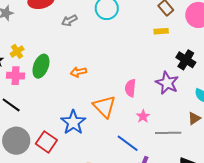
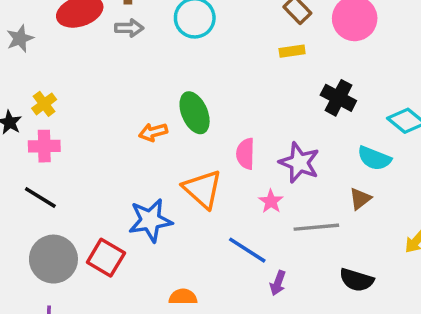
gray arrow: (69, 20) -> (129, 28), moved, turned -147
green ellipse: (41, 66) -> (195, 113), moved, turned -40
purple star: (167, 83) -> (299, 163), moved
blue star: (73, 122) -> (150, 220), turned 30

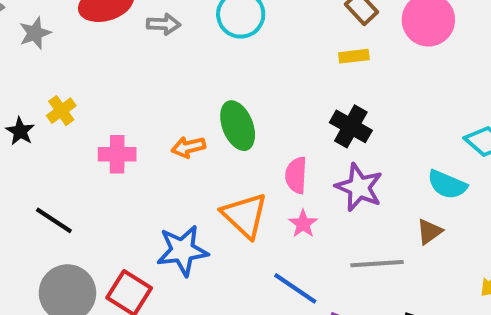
black cross: (338, 98) -> (351, 126), moved
pink cross: (44, 146) -> (117, 154), moved
pink star: (271, 201) -> (303, 224), moved

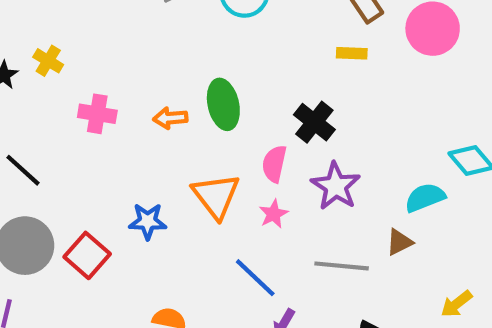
yellow cross: (61, 111) -> (48, 61), turned -32
black cross: (351, 126) -> (314, 122), moved
cyan semicircle: (447, 185) -> (425, 198), turned 126
blue star: (182, 250) -> (148, 221), size x0.7

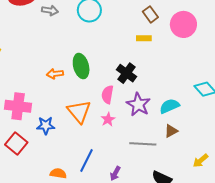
pink cross: (97, 114) -> (18, 106), moved, size x1.4
cyan semicircle: (425, 198) -> (169, 106), moved
blue line: (255, 278) -> (86, 160), moved, turned 75

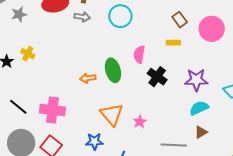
pink semicircle: (107, 95) -> (139, 54), moved
purple star: (138, 104) -> (196, 80), moved, turned -30
blue star: (46, 125) -> (94, 141), moved

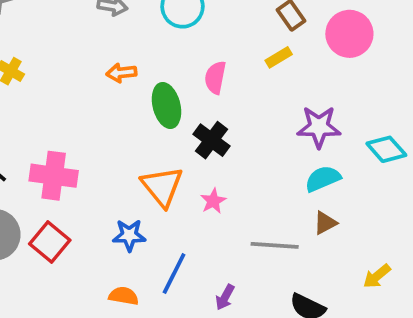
yellow rectangle: (173, 43) -> (279, 57), turned -32
black cross: (157, 77) -> (211, 140), moved
orange arrow: (88, 78) -> (121, 73), moved

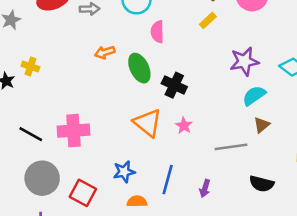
pink semicircle: (215, 78) -> (157, 32), moved
blue star: (129, 235) -> (124, 172), moved
red square: (50, 242) -> (83, 193), moved

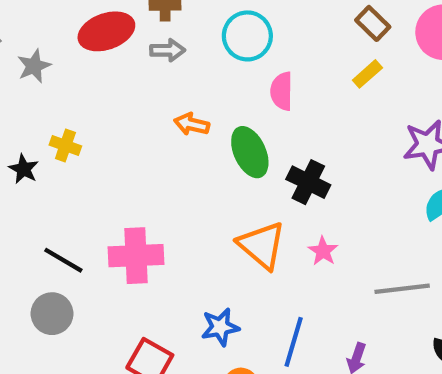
orange arrow: (105, 52) -> (192, 124), turned 30
gray circle: (42, 178) -> (52, 314), moved, size x0.7

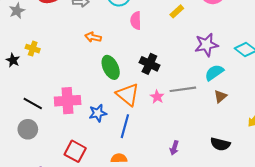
green ellipse: (250, 152) -> (111, 67), moved
gray line: (402, 289) -> (183, 89), moved
blue star: (220, 327) -> (98, 113), moved
blue line: (294, 342) -> (125, 126), moved

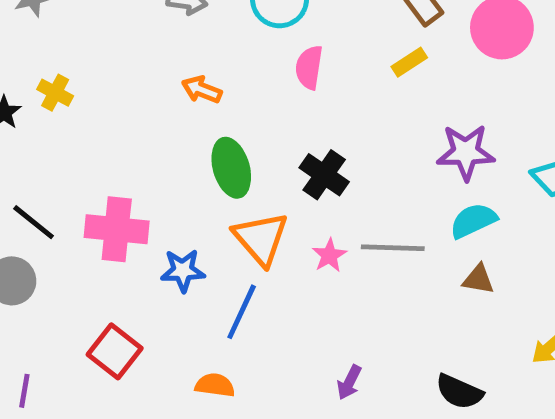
brown triangle: (220, 96) -> (478, 279), turned 40

